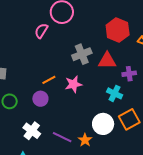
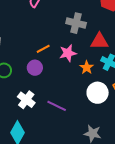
gray cross: (82, 54) -> (76, 23), turned 36
red triangle: (107, 61) -> (99, 41), moved
orange star: (85, 140) -> (87, 67), moved

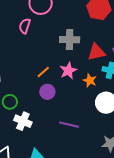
purple circle: (35, 68) -> (47, 92), moved
white cross: (26, 100) -> (23, 121), moved

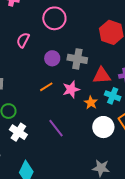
pink semicircle: (25, 26) -> (23, 40), moved
purple circle: (47, 92) -> (52, 58), moved
purple line: (69, 125) -> (56, 128), moved, turned 30

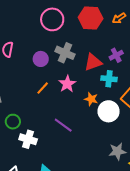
pink circle: (54, 18) -> (52, 19), moved
gray cross: (77, 59) -> (65, 53), turned 30
orange star: (91, 103) -> (91, 99), moved

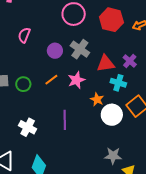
purple cross: (116, 55) -> (130, 61), turned -32
green circle: (13, 122) -> (23, 84), moved
purple line: (63, 125) -> (65, 120), turned 42

